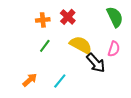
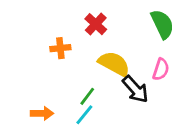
orange cross: (43, 20) -> (60, 48), moved
green line: (45, 46) -> (87, 96), moved
orange arrow: (30, 80) -> (42, 113), turned 42

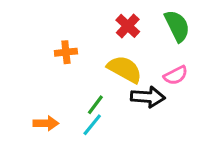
red cross: (96, 24) -> (128, 26), moved
pink semicircle: (161, 69) -> (176, 75), turned 45
black arrow: (135, 89) -> (148, 97), turned -44

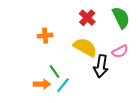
black arrow: (148, 97) -> (101, 66), turned 95
green line: (95, 105) -> (55, 71), moved, turned -72
orange arrow: (46, 123) -> (42, 84), moved

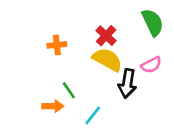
red cross: (87, 18) -> (106, 36), moved
cyan line: (63, 85) -> (93, 115), moved

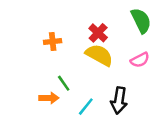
black arrow: (127, 84) -> (119, 100), moved

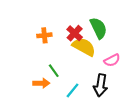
green semicircle: (141, 21) -> (98, 28), moved
red cross: (98, 33) -> (75, 33), moved
pink semicircle: (140, 60) -> (112, 60), moved

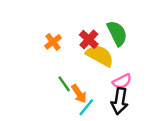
orange cross: (44, 35) -> (53, 42), turned -32
pink semicircle: (112, 60) -> (122, 81), moved
orange arrow: (41, 83) -> (79, 94), moved, turned 56

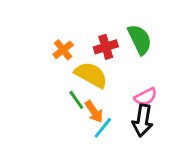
red cross: (89, 39) -> (106, 47), turned 30
yellow semicircle: (100, 55) -> (91, 75), moved

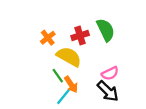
black arrow: (143, 120) -> (108, 91), turned -55
cyan line: (103, 128) -> (63, 97), moved

